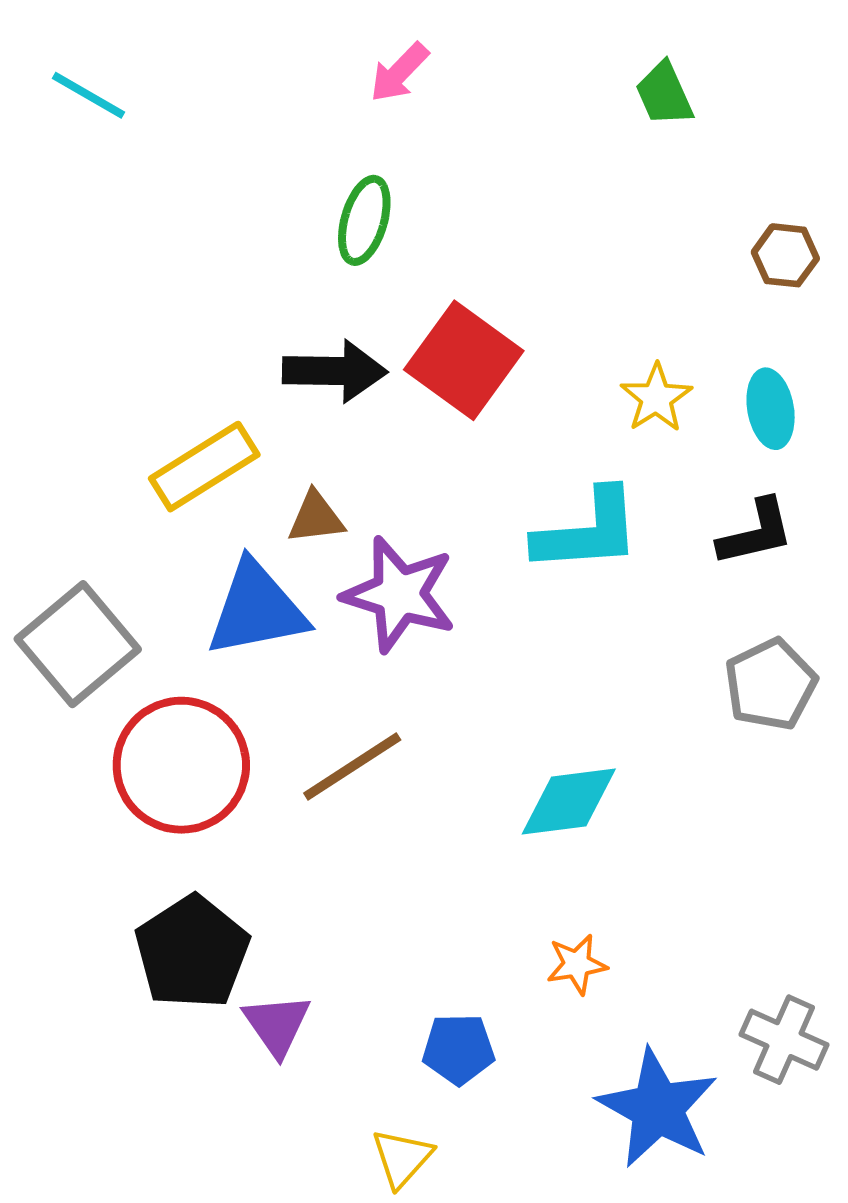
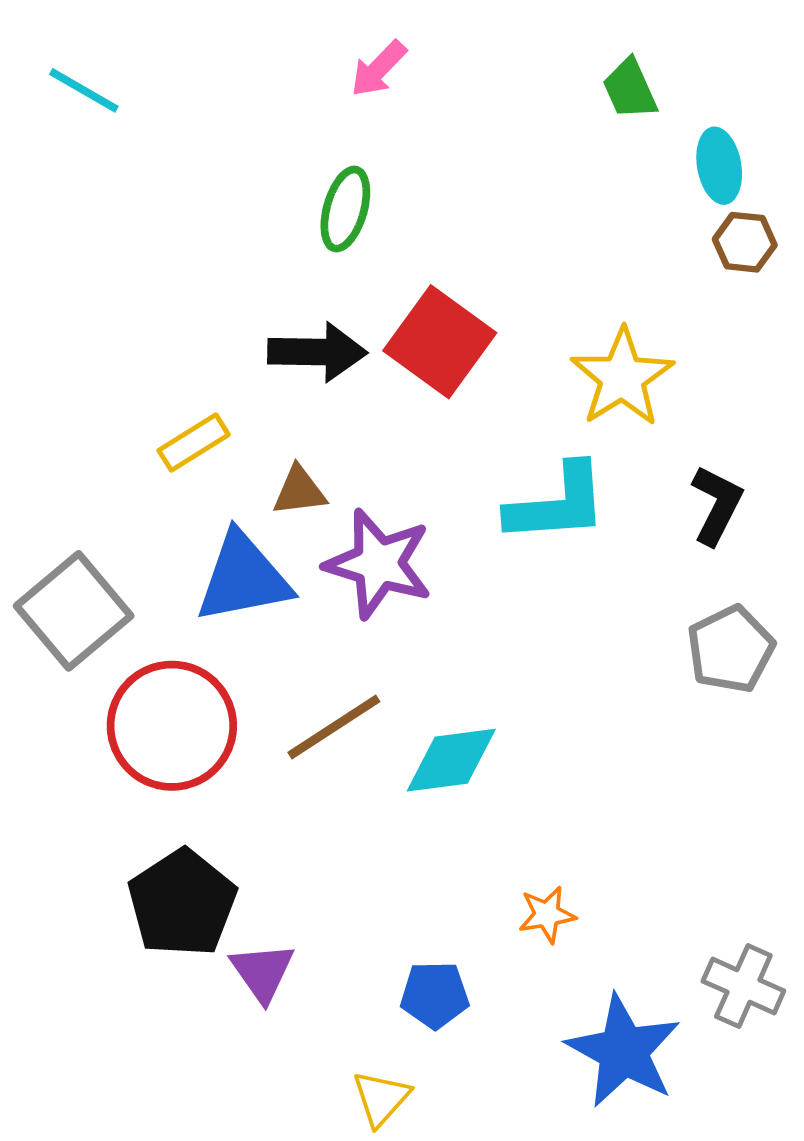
yellow star: (656, 398) -> (622, 377), size x1.5
cyan ellipse: (771, 409) -> (719, 166), moved
yellow rectangle: (204, 467) -> (194, 443), size x0.7
black L-shape: (756, 532) -> (717, 505), turned -50
cyan diamond: (569, 802) -> (451, 760), moved

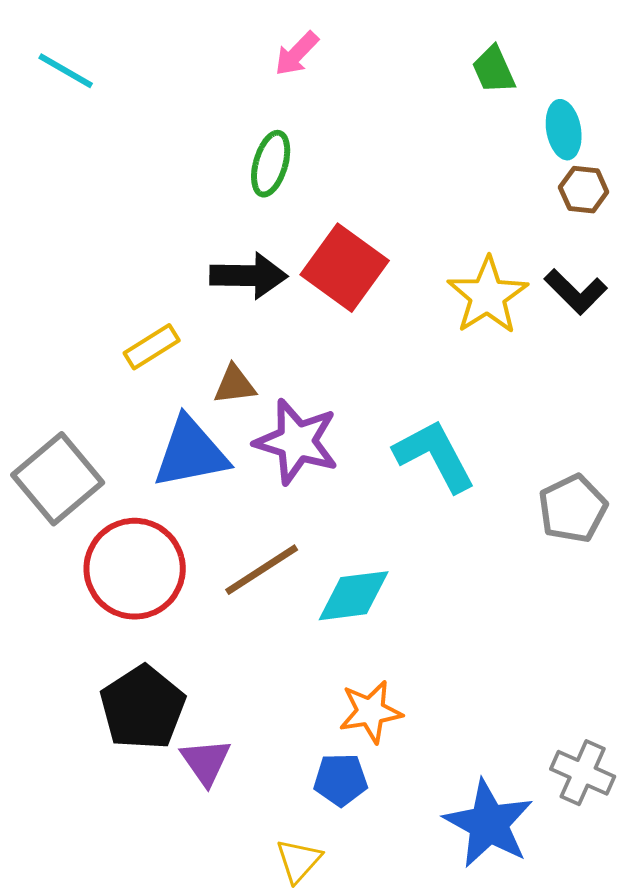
cyan L-shape: (557, 504) -> (435, 456), moved, turned -114
black L-shape: (717, 505) -> (576, 292), moved, turned 108
orange star: (547, 915) -> (371, 712), moved, size x1.4

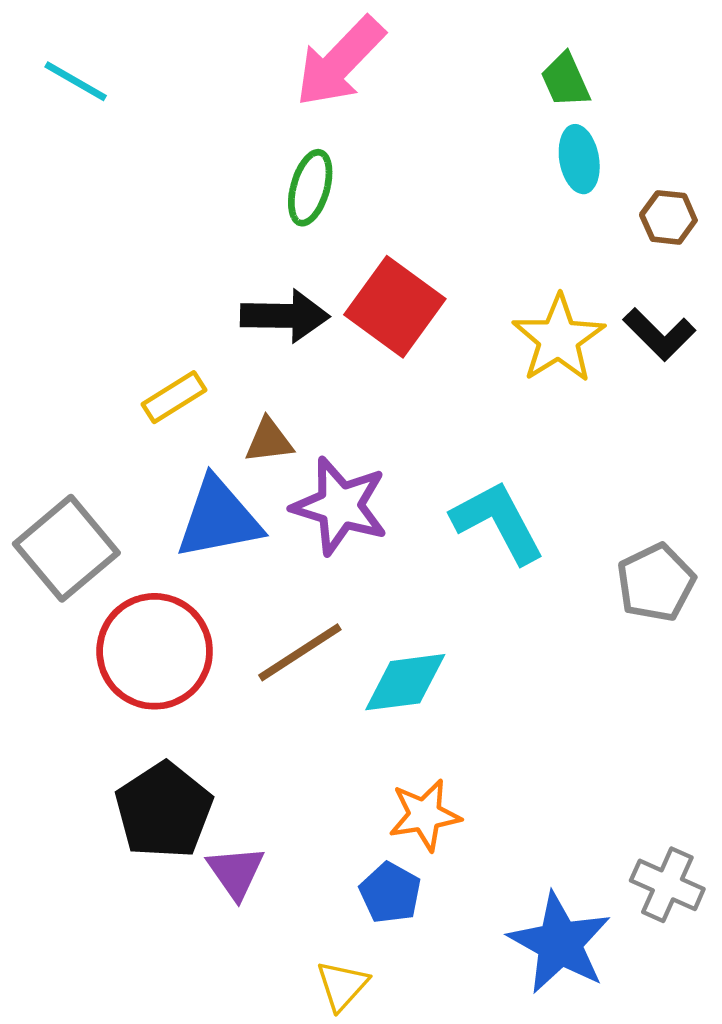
pink arrow: (297, 54) -> (340, 62), size x1.8
cyan ellipse: (564, 130) -> (579, 159), moved
blue pentagon: (341, 780) -> (390, 893), turned 30

